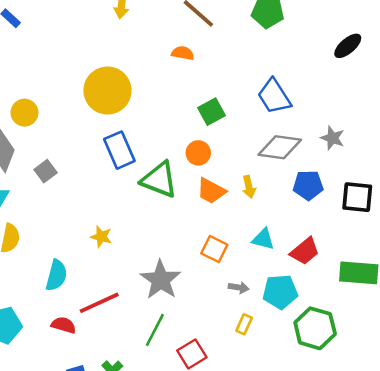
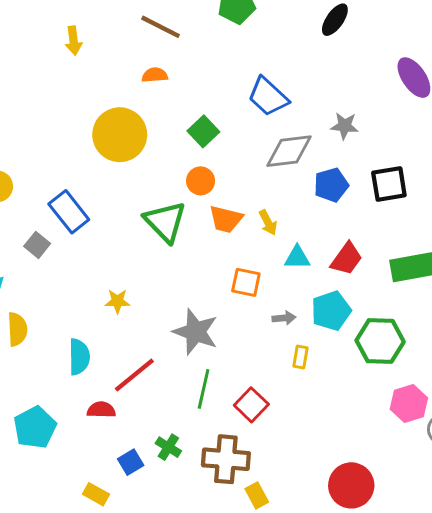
yellow circle: (107, 91) -> (120, 135), moved
blue rectangle: (119, 150) -> (69, 212), moved
green triangle: (159, 180) -> (165, 222), turned 39
yellow arrow: (249, 187) -> (268, 222), moved

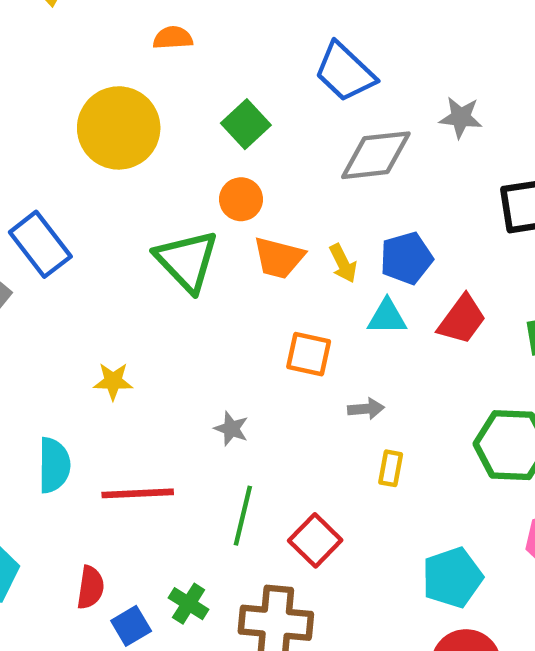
blue pentagon: (331, 185) -> (406, 258), moved
cyan pentagon: (331, 311) -> (452, 578), moved
gray star: (195, 332) -> (231, 429), size x0.5
red line: (134, 375) -> (138, 493), turned 36
red semicircle: (101, 410) -> (91, 587), moved, turned 96

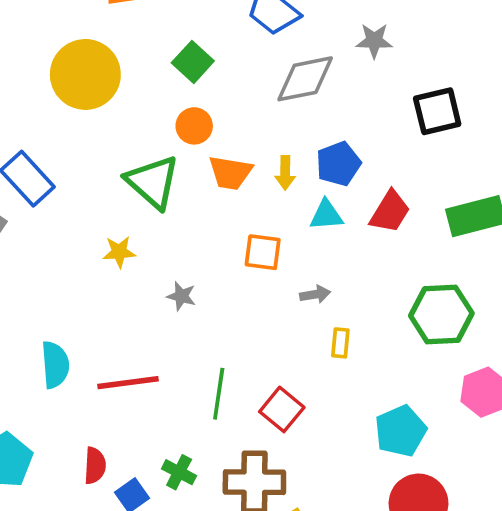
yellow arrow: (343, 263) -> (285, 173), turned 32
yellow star: (113, 381) -> (119, 252), moved
gray star: (231, 429) -> (181, 296), moved

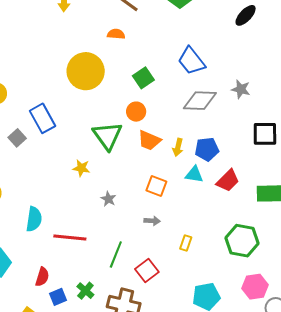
gray arrow: (315, 294) -> (152, 221), moved

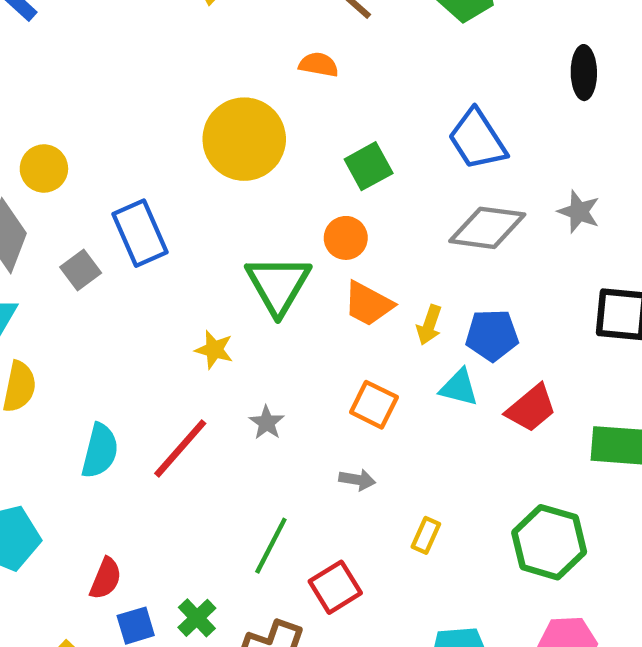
black ellipse: (246, 15) -> (584, 73), moved, turned -50
red line: (70, 238) -> (180, 448), moved, turned -60

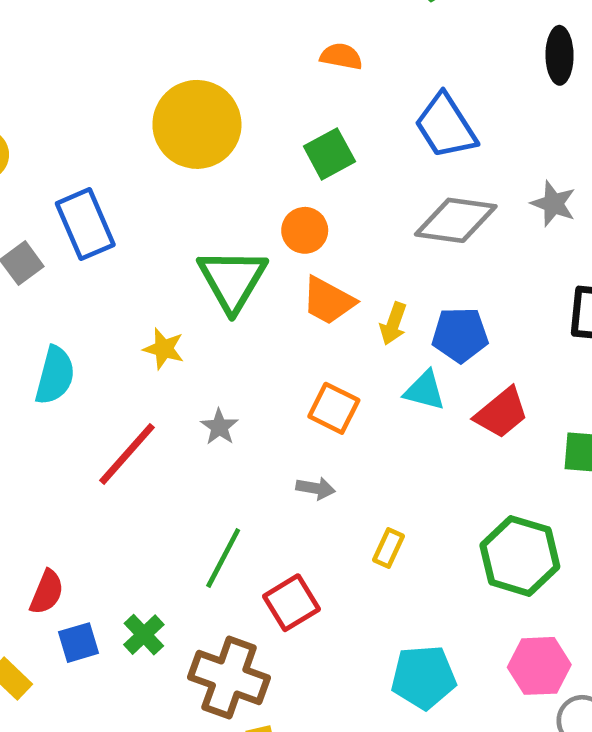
orange semicircle: (319, 65) -> (341, 56), moved
cyan semicircle: (100, 451) -> (55, 375), moved

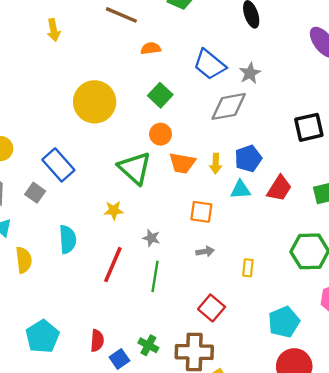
gray star: (553, 204) -> (250, 73), moved, turned -30
green line: (223, 558) -> (155, 276), moved

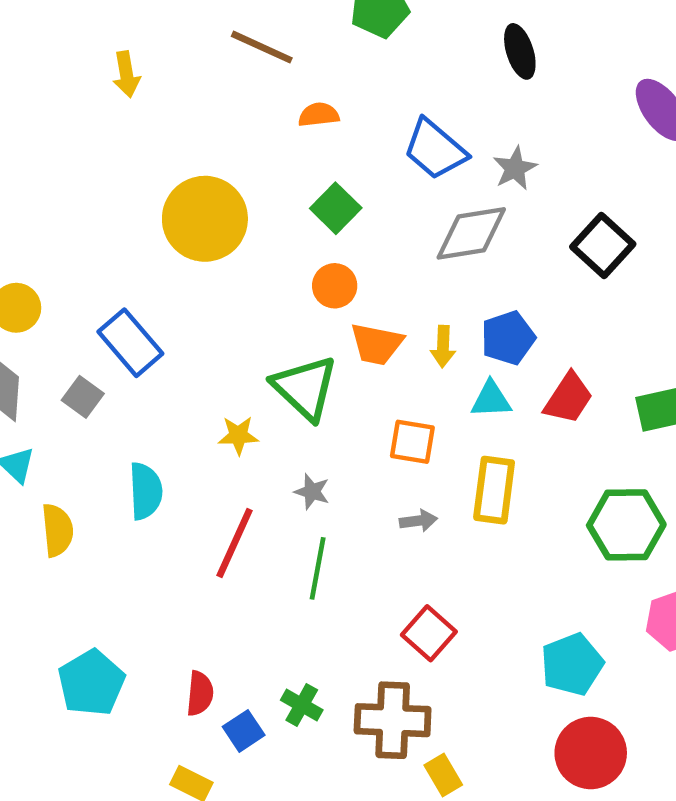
black square: (309, 127) -> (603, 245), moved, turned -36
green triangle: (135, 168) -> (305, 388), moved
yellow rectangle: (248, 268) -> (494, 490), moved, size x1.8

